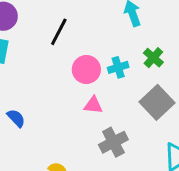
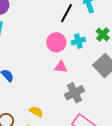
black line: (59, 32) -> (66, 13), moved

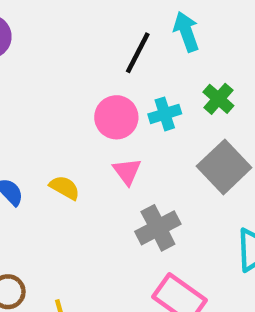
pink triangle: (61, 67) -> (127, 171), turned 48
yellow semicircle: (36, 112) -> (65, 188), moved

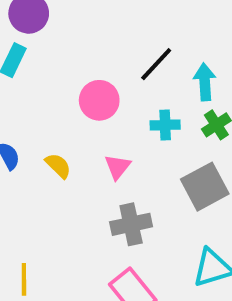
cyan arrow: (186, 32) -> (205, 82), moved
pink circle: (116, 117) -> (99, 100), moved

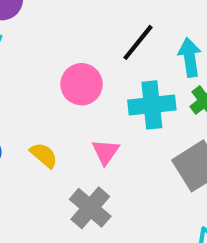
cyan cross: (165, 125) -> (152, 105), size x1.5
gray cross: (131, 224) -> (90, 208), moved, turned -33

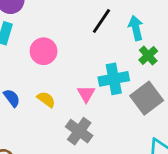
pink circle: (82, 84) -> (44, 51), moved
cyan cross: (152, 105) -> (114, 79), moved

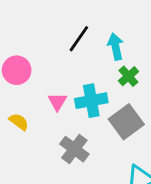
pink triangle: (86, 94) -> (57, 102), moved
gray cross: (79, 131) -> (74, 149), moved

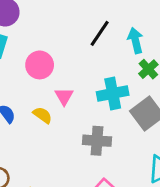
pink triangle: (57, 102) -> (64, 96), moved
gray cross: (74, 149) -> (97, 141), turned -32

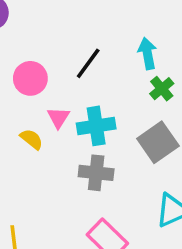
black line: (100, 33) -> (88, 63), moved
cyan cross: (113, 93) -> (96, 126), moved

